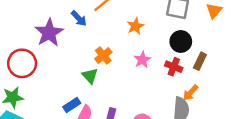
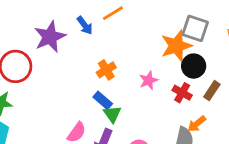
orange star: (135, 26) -> (176, 46), moved, size x1.6
green triangle: (90, 76) -> (112, 114), moved
blue rectangle: (72, 105) -> (103, 100), moved, turned 66

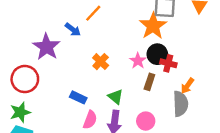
black circle: (194, 66) -> (157, 54), moved
brown rectangle: (212, 91) -> (149, 82), moved
blue rectangle: (103, 100) -> (78, 97), moved

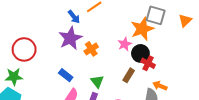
purple star: (46, 47) -> (70, 38), moved
pink star: (138, 61) -> (125, 44), moved
orange arrow: (187, 86) -> (160, 86), turned 64

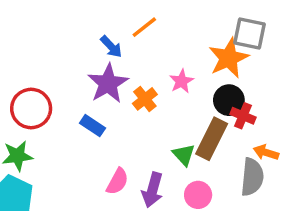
pink star: (125, 44) -> (181, 81), moved
blue rectangle: (66, 75) -> (93, 126), moved
brown rectangle: (129, 75) -> (212, 139), size x1.6
green triangle: (97, 81) -> (184, 155), moved

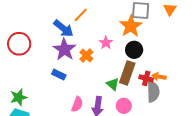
blue arrow: (111, 47) -> (63, 28), size x1.5
red circle: (31, 108) -> (19, 44), moved
red cross: (243, 116) -> (146, 78), moved

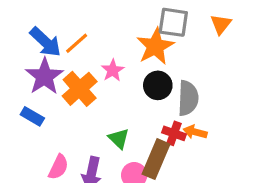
orange line: (81, 15) -> (77, 43), moved
orange cross: (86, 56) -> (80, 89), size x1.5
brown rectangle: (127, 73) -> (156, 159), moved
gray semicircle: (153, 92) -> (188, 98), moved

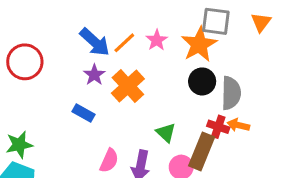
pink star: (113, 70) -> (157, 40), moved
purple star: (44, 76) -> (94, 75), size x0.6

